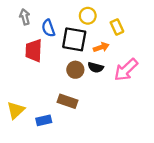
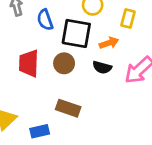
yellow rectangle: (117, 27) -> (128, 18), turned 40
red trapezoid: (34, 51) -> (29, 63), moved
brown circle: (75, 70) -> (64, 63), moved

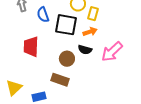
yellow rectangle: (128, 18) -> (93, 14), moved
brown circle: (64, 63) -> (67, 59), moved

